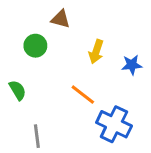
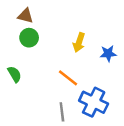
brown triangle: (61, 19) -> (25, 16), moved
gray line: (37, 136) -> (62, 112), moved

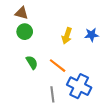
blue star: (108, 54) -> (92, 35), moved
green semicircle: (14, 74) -> (32, 62), moved

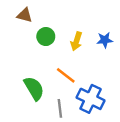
green circle: (25, 32) -> (46, 37), moved
green semicircle: (32, 62) -> (34, 88), moved, size x1.5

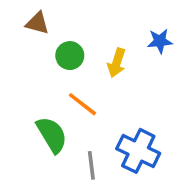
blue star: (105, 40) -> (160, 41), moved
orange line: (66, 75) -> (82, 104), moved

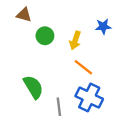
orange line: (82, 104) -> (83, 67), moved

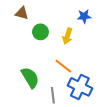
blue star: (103, 26) -> (84, 16), moved
orange line: (83, 67) -> (63, 66), moved

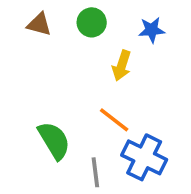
green circle: (40, 32) -> (92, 22), moved

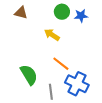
green circle: (92, 22) -> (62, 12), moved
yellow arrow: (122, 66) -> (52, 35), moved, turned 105

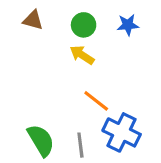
green circle: (62, 12) -> (84, 25), moved
green semicircle: (29, 75) -> (41, 140), moved

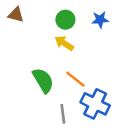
brown triangle: (33, 20) -> (16, 15), moved
green semicircle: (41, 140) -> (43, 80), moved

